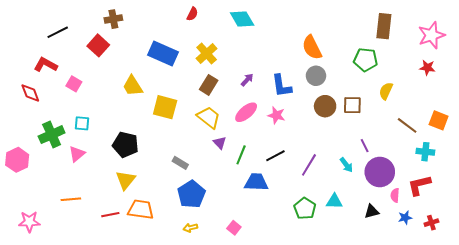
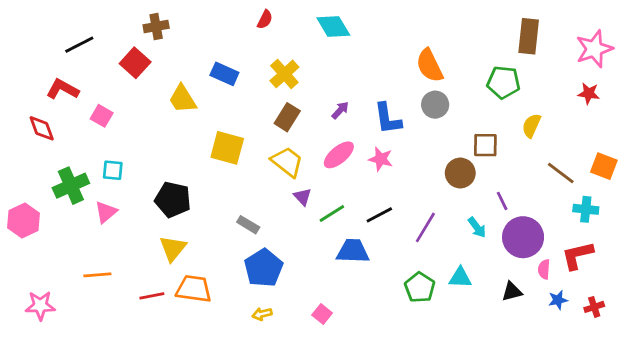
blue rectangle: (163, 53) -> (224, 74), size x0.7
yellow trapezoid: (133, 86) -> (183, 99), moved
brown circle: (325, 106) -> (460, 173), moved
green line: (241, 155) -> (332, 213), turned 36

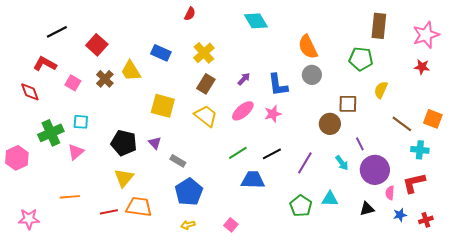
brown cross: (156, 26) -> (105, 79), moved, turned -36
cyan diamond: (333, 26) -> (256, 21), moved
pink star: (381, 159) -> (273, 114), turned -30
purple triangle: (303, 197) -> (155, 143), moved

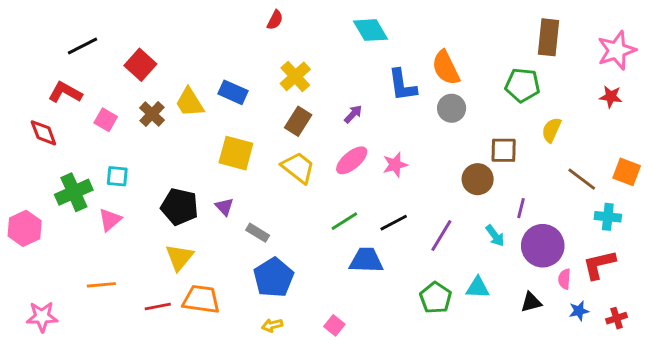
blue rectangle: (161, 53) -> (233, 92), moved
blue L-shape: (278, 85) -> (402, 85), moved
purple line: (360, 144) -> (521, 208), turned 40

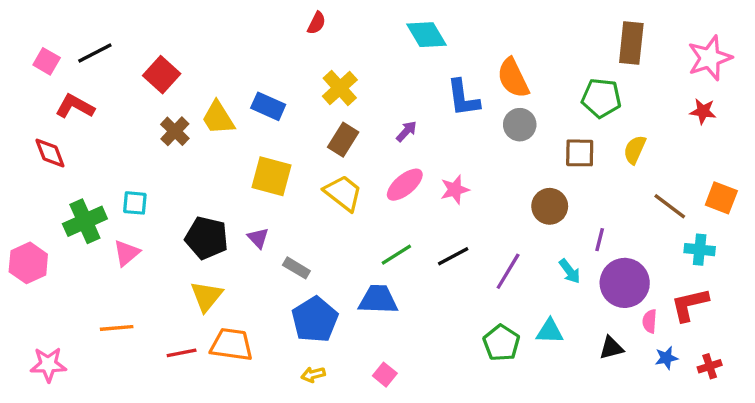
pink square: (106, 120) -> (47, 61), moved
brown square: (504, 150) -> (580, 153), moved
blue trapezoid: (366, 260) -> (378, 300), moved

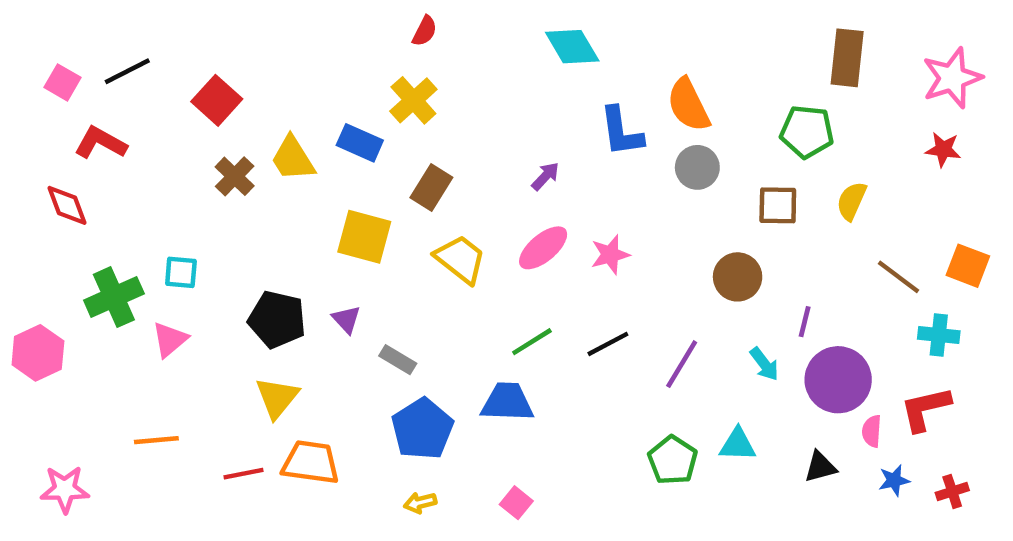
yellow cross: (340, 88) -> (413, 100), moved
brown rectangle: (343, 140) -> (431, 188), moved

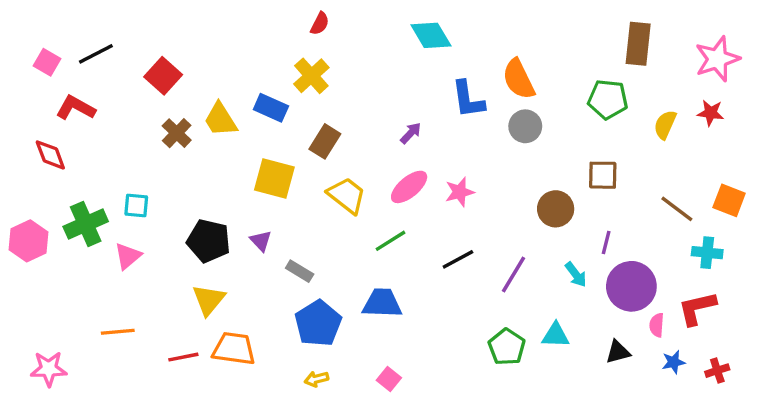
yellow semicircle: (852, 201) -> (665, 125), moved
brown square: (778, 205) -> (603, 175), moved
green line: (532, 342) -> (391, 241), moved
pink hexagon: (38, 353) -> (28, 241), moved

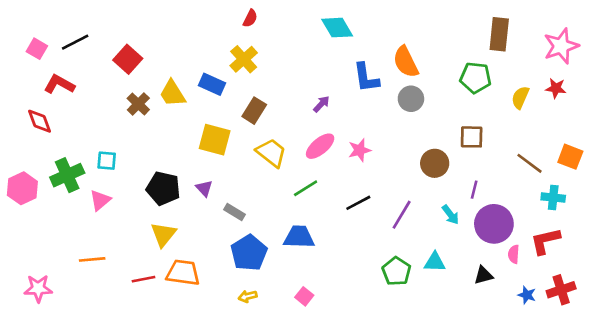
blue star: (673, 362) -> (527, 295), moved, turned 30
red cross: (717, 371) -> (561, 290), size x1.5

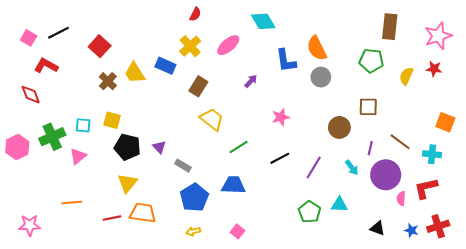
yellow square: (215, 140) -> (112, 120), moved, size x0.7
pink ellipse: (320, 146) -> (228, 45), moved
brown line: (529, 163) -> (400, 142), moved
black triangle: (483, 275) -> (377, 228), moved, turned 35

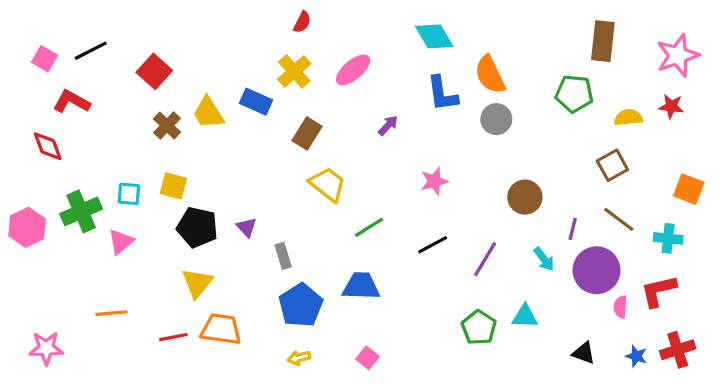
cyan diamond: (263, 21) -> (434, 36), moved
yellow semicircle: (406, 76) -> (628, 118), turned 60
brown square: (368, 107) -> (612, 165), moved, turned -30
gray rectangle: (183, 166) -> (283, 256), turned 42

